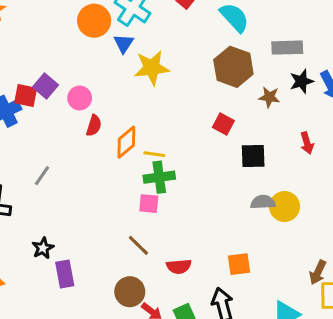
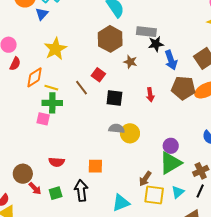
yellow star: (152, 68) -> (55, 49), moved, turned -30
black star: (302, 81) -> (156, 44), moved
brown line: (138, 245) -> (82, 88), moved

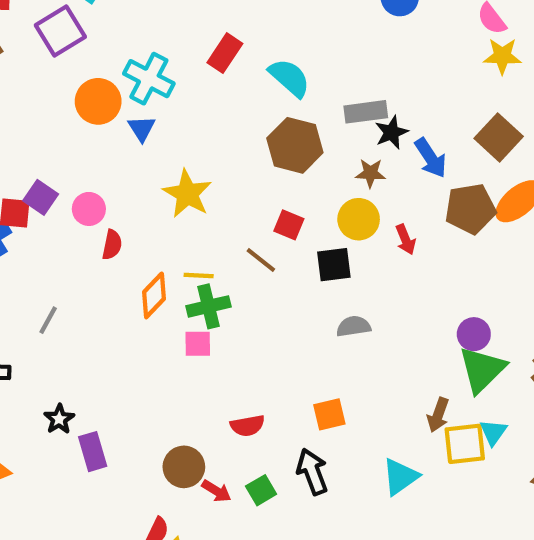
brown star: (130, 62) -> (370, 173), moved
orange diamond: (34, 77) -> (154, 295), moved
yellow circle: (130, 133) -> (359, 219), moved
cyan triangle: (178, 192) -> (493, 432), moved

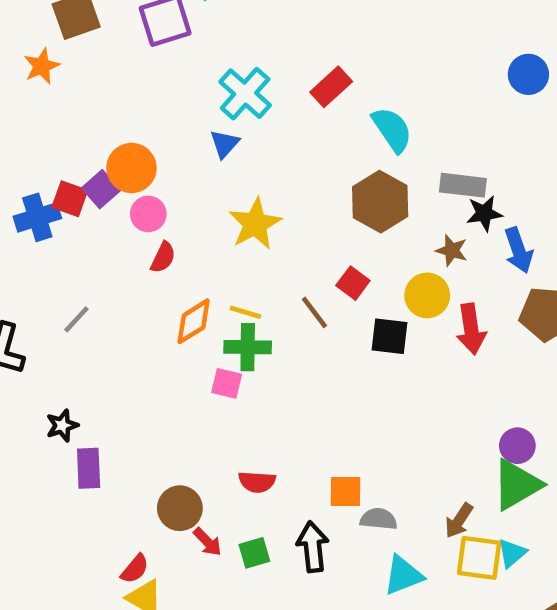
orange circle: (98, 101) -> (131, 168), moved
red arrow: (406, 240) -> (471, 329), size x1.5
gray semicircle: (354, 326) -> (379, 519), moved

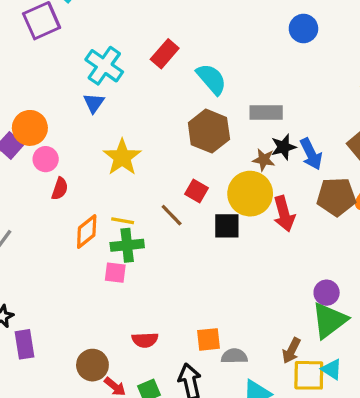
black star: (484, 213) -> (284, 147), moved
yellow circle: (427, 295) -> (250, 194), size x1.4
cyan triangle: (512, 553) -> (332, 369), turned -40

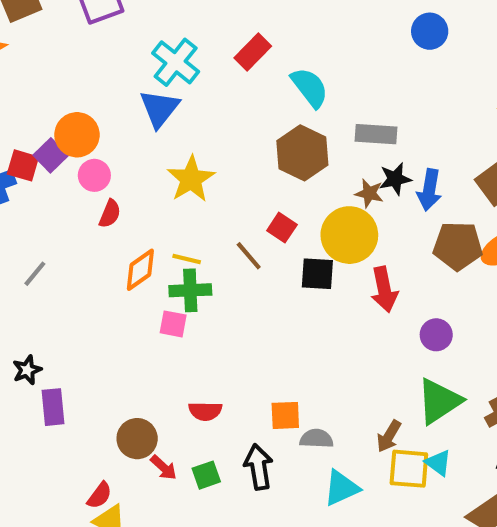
blue triangle: (94, 103) -> (160, 108), size x1.5
blue arrow: (311, 154) -> (429, 190), turned 32
red arrow: (284, 214) -> (384, 289), moved
purple circle: (327, 293) -> (436, 335), moved

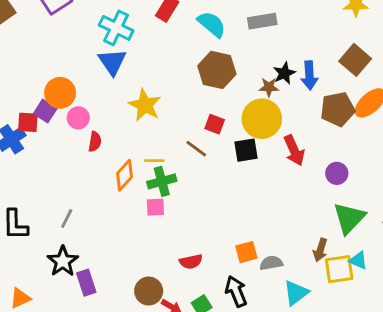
gray rectangle: (376, 134) -> (262, 21), moved
gray line: (35, 274) -> (67, 219), moved
black star: (27, 370) -> (63, 261), size x1.5

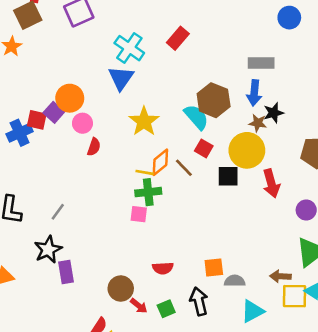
cyan semicircle: (212, 24) -> (196, 117), moved
blue arrow: (309, 75) -> (254, 93), moved
orange diamond: (124, 175) -> (160, 162), moved
brown arrow: (320, 250) -> (280, 276), turned 66

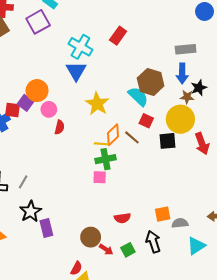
gray line: (58, 212) -> (23, 182), moved

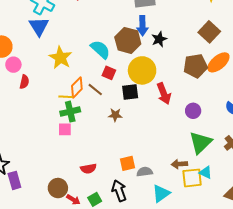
brown hexagon: (151, 82) -> (128, 40), moved
brown star: (187, 97) -> (115, 115), moved

